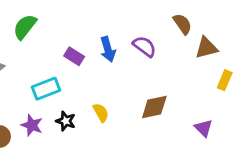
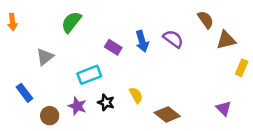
brown diamond: (154, 107) -> (167, 114), moved, turned 50

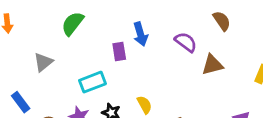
brown triangle: (226, 40) -> (212, 65), moved
blue arrow: (142, 41) -> (140, 34), moved
purple rectangle: (113, 47) -> (119, 51), turned 49

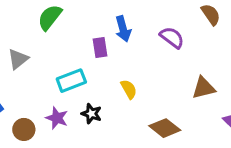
brown triangle: (212, 65) -> (204, 88), moved
yellow semicircle: (144, 105) -> (129, 89), moved

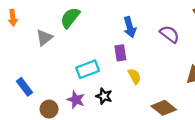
purple rectangle: (100, 48) -> (120, 53), moved
gray triangle: (18, 59) -> (44, 38), moved

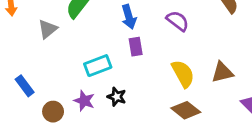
blue arrow: (130, 27) -> (129, 17), moved
purple semicircle: (170, 34) -> (178, 21), moved
yellow semicircle: (134, 76) -> (183, 74), moved, size x1.5

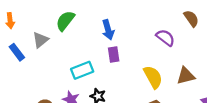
purple semicircle: (178, 21) -> (165, 38), moved
blue rectangle: (25, 86) -> (17, 52), moved

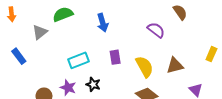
green semicircle: (65, 21) -> (63, 14), turned 30
blue rectangle: (17, 52) -> (19, 56), moved
purple rectangle: (114, 54) -> (115, 57), moved

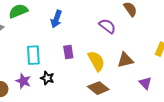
blue arrow: (103, 23) -> (56, 19), turned 36
cyan rectangle: (79, 60) -> (33, 55), turned -72

